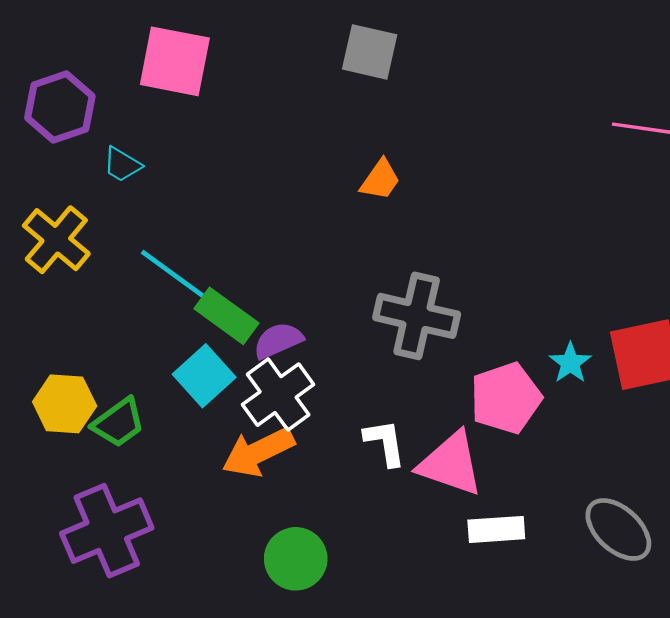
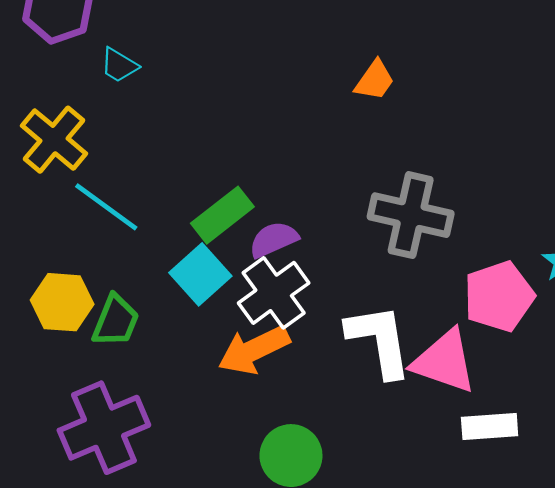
cyan line: (172, 274) -> (106, 207), moved
green rectangle: (226, 316) -> (222, 215), turned -74
green trapezoid: (119, 423) -> (116, 321), turned -32
white L-shape: (385, 443) -> (379, 341), size x1.6

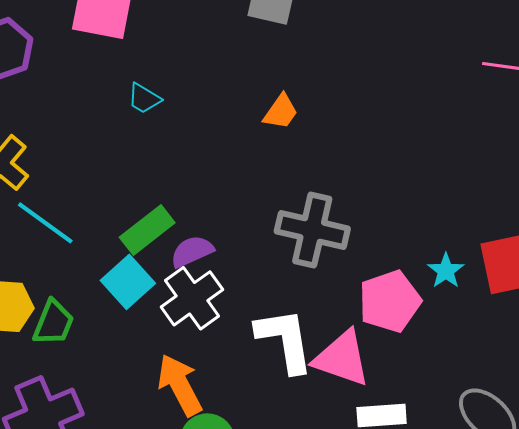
cyan trapezoid: (119, 65) -> (144, 98), moved
orange arrow: (254, 350) -> (180, 385), moved, turned 88

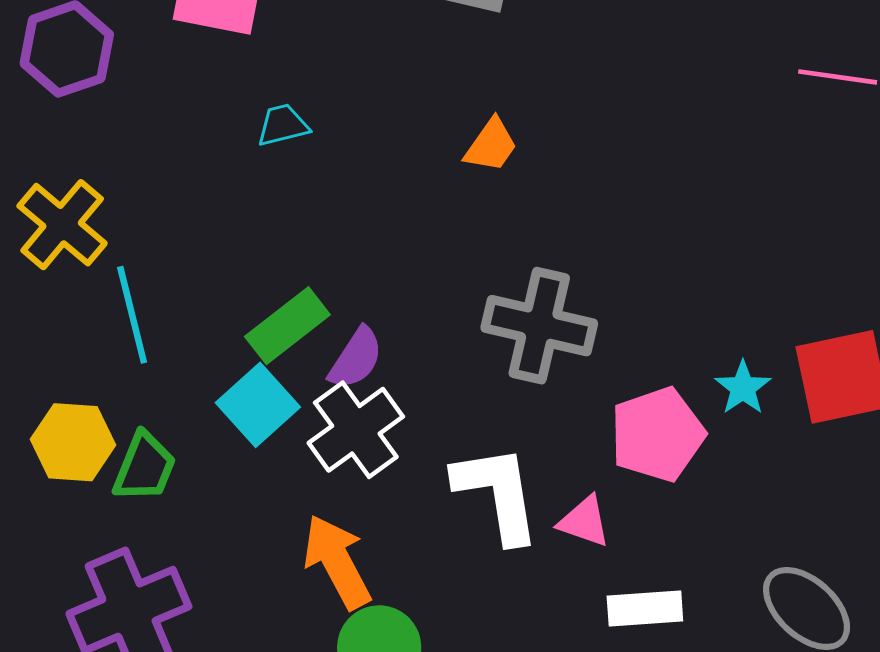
cyan trapezoid: (144, 98) -> (283, 125), turned 135
cyan line: (45, 223) -> (132, 315), turned 40
purple semicircle: (192, 251) -> (356, 358), turned 147
pink triangle: (342, 358) -> (584, 521), size x0.6

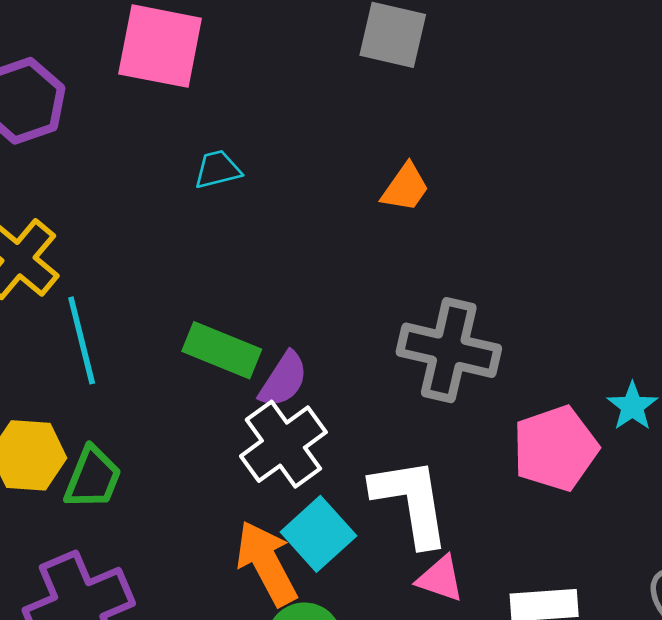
green rectangle: (287, 326) -> (222, 350), turned 60
cyan square: (258, 405) -> (318, 534), moved
pink triangle: (584, 521) -> (440, 579), moved

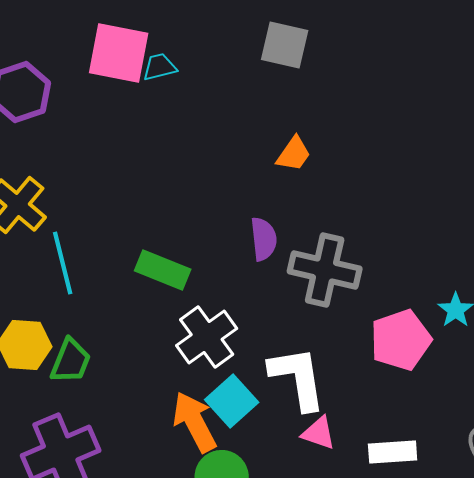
cyan trapezoid: (218, 169) -> (160, 67), moved
purple semicircle: (283, 380) -> (264, 239), moved, turned -39

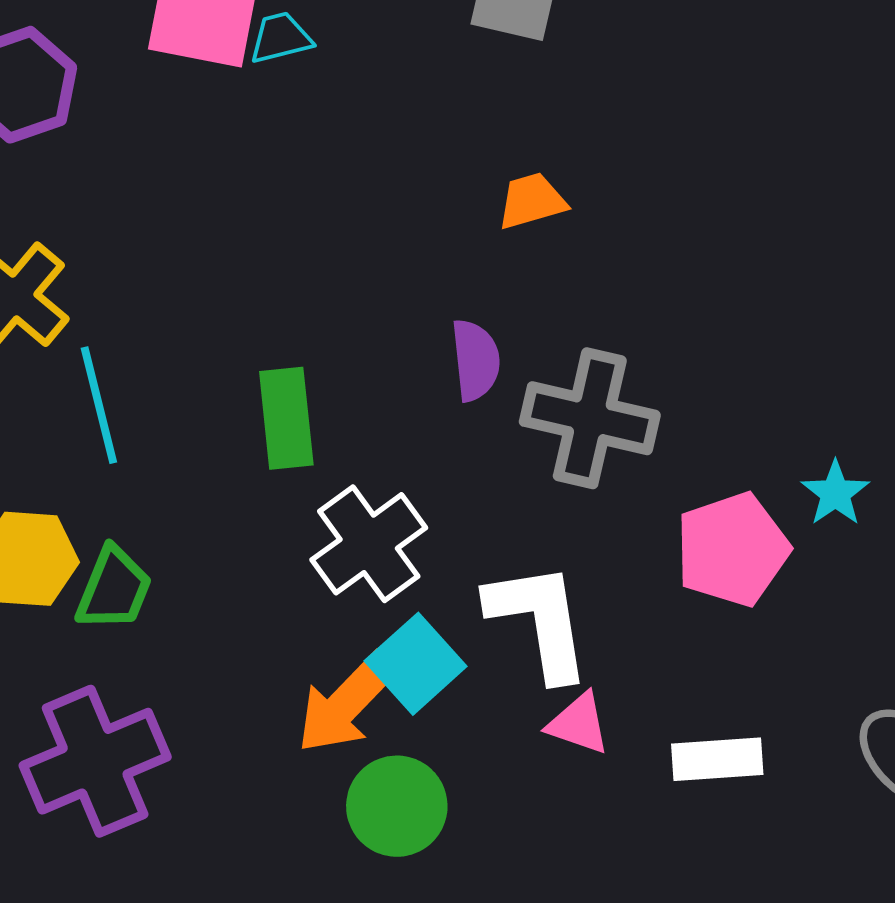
orange trapezoid: (294, 154) -> (532, 201), turned -141
green rectangle: (163, 270) -> (286, 418), turned 62
orange arrow: (195, 422) -> (346, 703), turned -108

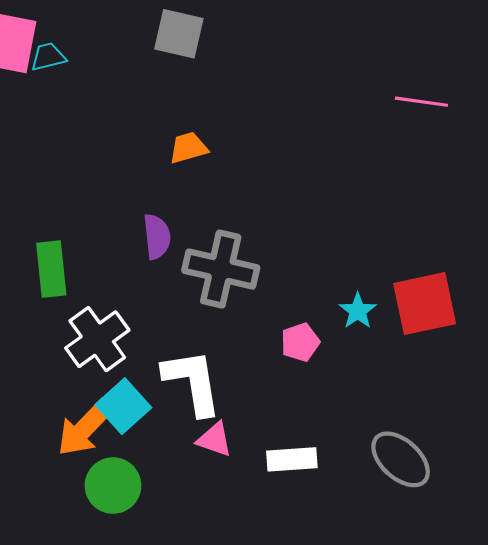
pink pentagon: (732, 549) -> (300, 342), size x0.6

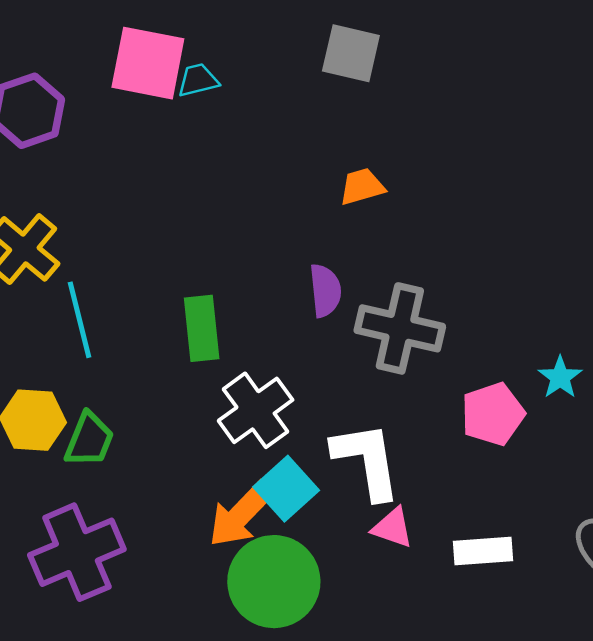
pink pentagon: (300, 342) -> (493, 414), size x1.4
green circle: (113, 486) -> (274, 582), size x1.4

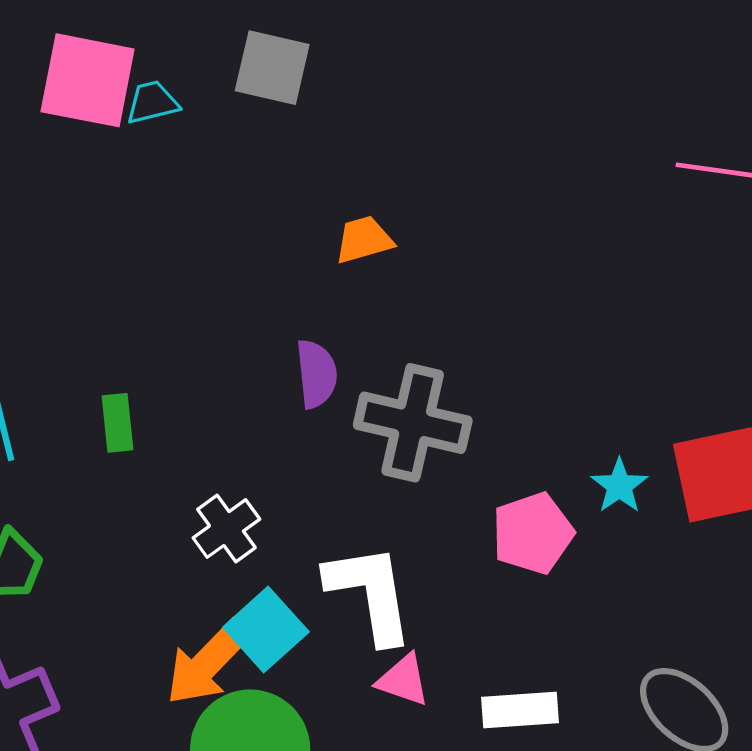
gray square: (351, 53) -> (272, 68), moved
green rectangle: (202, 328) -> (118, 423), moved, size x0.7
white cross: (256, 410) -> (226, 529), size x0.7

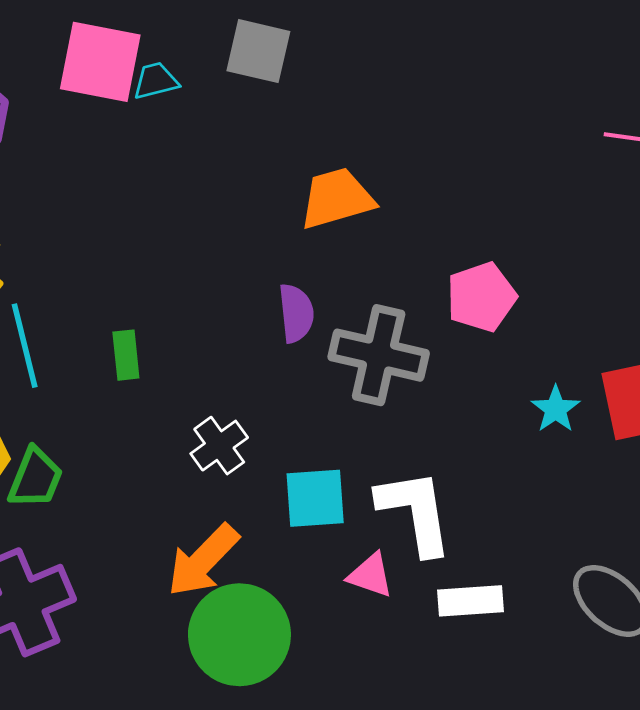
orange trapezoid: (364, 240) -> (337, 198), size x1.5
pink pentagon: (533, 533) -> (481, 297), moved
white L-shape: (370, 593) -> (415, 512), moved
cyan square: (266, 630) -> (315, 498), moved, turned 38

